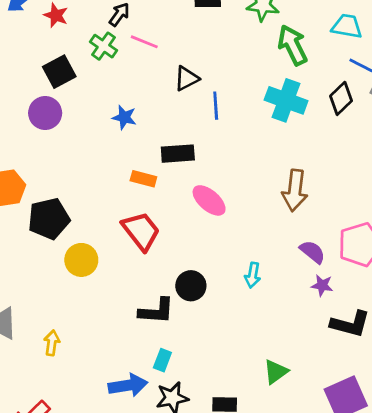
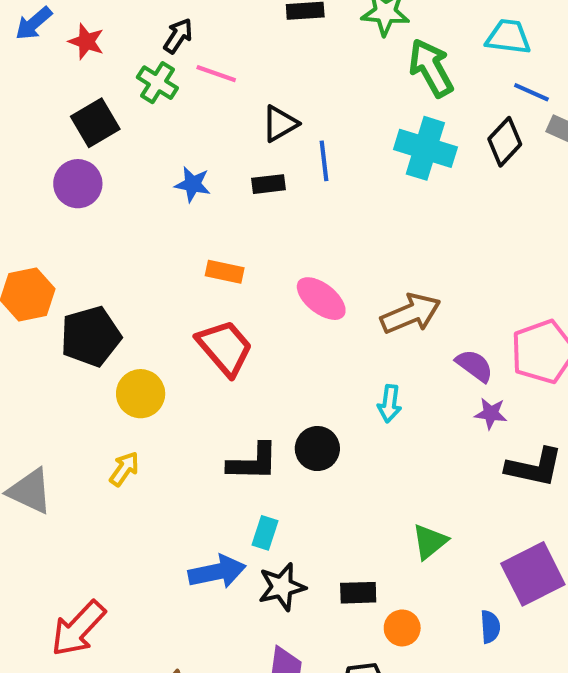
black rectangle: (178, 154) -> (269, 184), moved, size x0.7
brown arrow: (295, 190) -> (411, 314), moved, turned -117
black circle: (191, 286) -> (317, 449), moved
yellow arrow: (52, 343) -> (124, 469), moved, turned 30

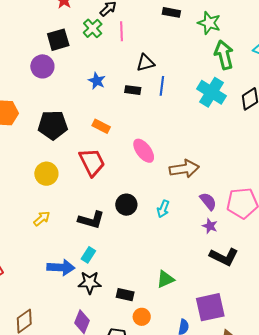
pink line: (216, 74) -> (121, 31), turned 54
black pentagon: (91, 336) -> (53, 125), moved
black circle: (317, 449) -> (126, 205), moved
yellow arrow: (124, 469) -> (42, 219), moved

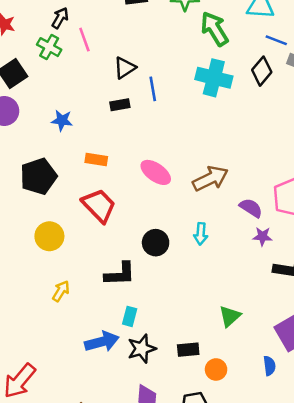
blue star: (97, 81) -> (62, 120), moved

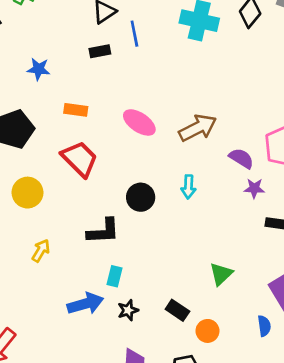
black star: (142, 349) -> (128, 310), size x0.7
black rectangle: (188, 350) -> (177, 310), turned 40

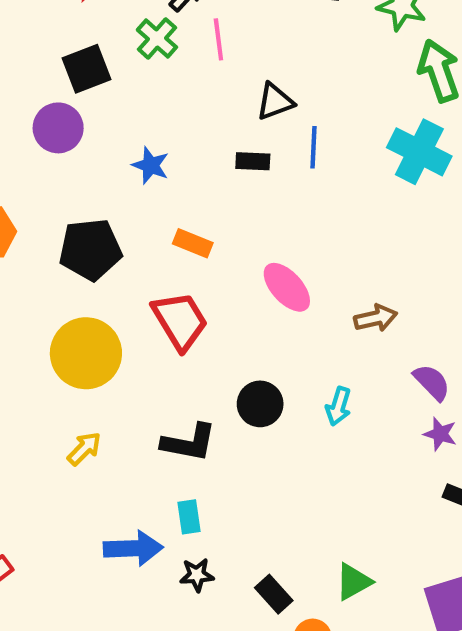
brown arrow: (198, 128) -> (376, 318), size x0.7
yellow circle: (28, 193) -> (86, 353), size x1.4
green triangle: (221, 274) -> (353, 582), moved
cyan rectangle: (114, 276) -> (189, 517), turned -36

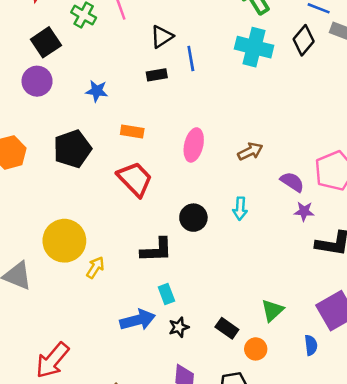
pink ellipse: (287, 287) -> (194, 145), turned 68
yellow circle: (86, 353) -> (64, 241), moved

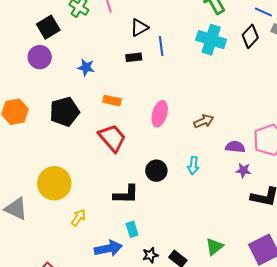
purple semicircle: (292, 182) -> (235, 147), turned -30
yellow arrow: (95, 268) -> (78, 218), moved
black star: (179, 327) -> (150, 255), moved

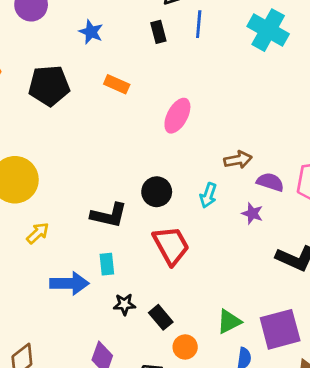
black rectangle: (134, 57) -> (158, 32), turned 70
brown arrow: (204, 121) -> (238, 160), moved
red trapezoid: (112, 138) -> (171, 246), moved
purple star: (243, 170) -> (252, 213), moved
green triangle: (214, 247) -> (229, 322), moved

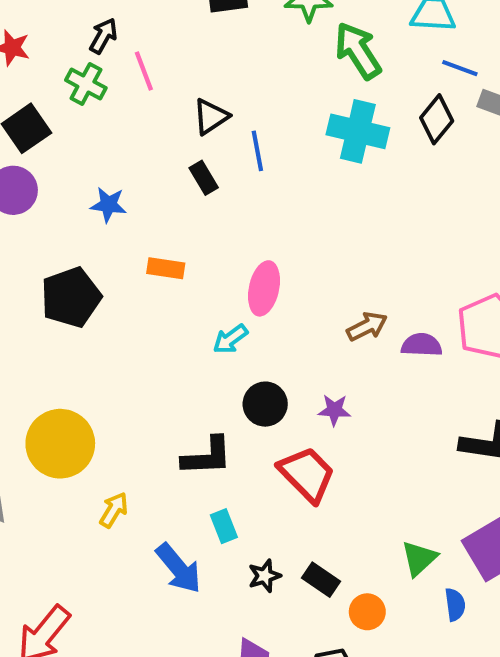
cyan arrow: (208, 195) -> (230, 339), moved, turned 50
purple star: (252, 213) -> (334, 410), moved
blue arrow: (69, 283) -> (179, 568), turned 66

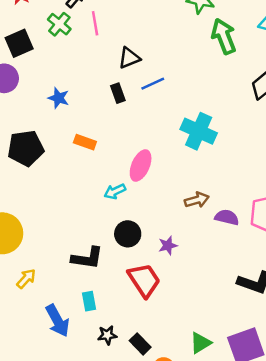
cyan cross: (358, 131) -> (199, 131), moved
blue line: (257, 151) -> (153, 84), turned 65
purple star: (334, 410) -> (168, 245), turned -30

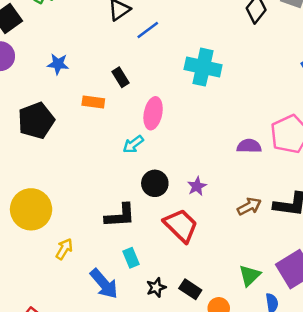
black rectangle: (118, 93) -> (121, 77), moved
brown arrow: (197, 200) -> (249, 206), moved

